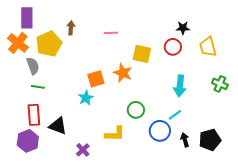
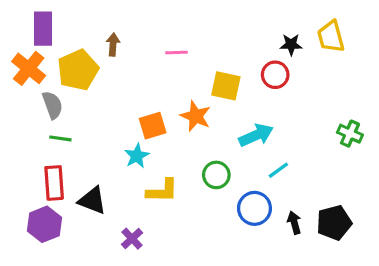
yellow trapezoid: (208, 47) -> (331, 37), moved
cyan arrow: (180, 86) -> (256, 135), moved, turned -120
cyan line: (175, 115) -> (278, 170), moved
yellow L-shape: (115, 134) -> (162, 191), moved

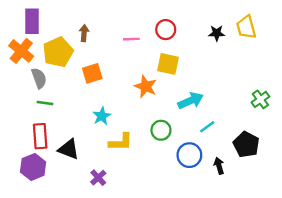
red circle: (275, 75) -> (166, 30), moved
orange square: (153, 126) -> (92, 73), moved
green cross: (350, 134) -> (260, 99), turned 30
black pentagon: (334, 223) -> (246, 144), moved, turned -30

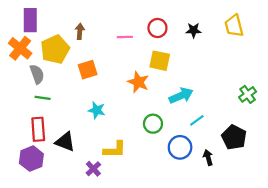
black star: (217, 33) -> (194, 30), moved
cyan star: (102, 116) -> (97, 110), turned -30
yellow L-shape: (121, 142) -> (115, 150), moved

